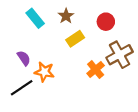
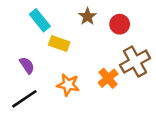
brown star: (66, 16) -> (87, 16), moved
yellow rectangle: (75, 39) -> (59, 43), moved, turned 54
orange star: (44, 72) -> (68, 85), moved

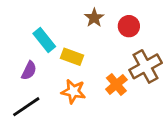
cyan rectangle: (40, 20) -> (44, 40), moved
yellow rectangle: (59, 43) -> (72, 57), moved
purple semicircle: (27, 65) -> (29, 71), turned 60

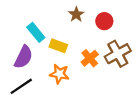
purple semicircle: (29, 71) -> (23, 57), size x1.5
orange cross: (116, 84) -> (90, 58), moved

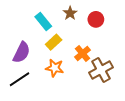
cyan rectangle: (36, 32) -> (43, 21), moved
yellow rectangle: (58, 46) -> (54, 42), turned -63
brown cross: (118, 54) -> (101, 70), moved

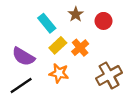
purple semicircle: (22, 52) -> (23, 57), turned 95
orange cross: (82, 53) -> (80, 48), moved

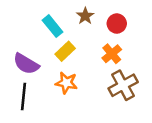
orange cross: (80, 48) -> (112, 54), moved
black line: (21, 85) -> (24, 97), turned -50

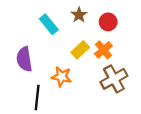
yellow rectangle: (65, 51) -> (80, 50), moved
purple semicircle: (26, 64) -> (24, 59), turned 50
black line: (24, 97) -> (37, 98), moved

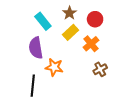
yellow rectangle: (80, 50) -> (71, 32), moved
purple semicircle: (24, 59) -> (36, 48), moved
brown cross: (114, 79) -> (100, 69), size x0.6

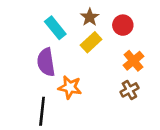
orange cross: (91, 44) -> (133, 61), moved

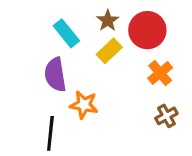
red circle: (123, 25) -> (147, 30), size x1.5
brown cross: (129, 90) -> (166, 116), moved

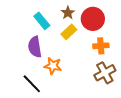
orange cross: (160, 73) -> (101, 46), turned 35
brown cross: (166, 116) -> (105, 73), size x1.5
black line: (50, 133) -> (32, 84), turned -50

